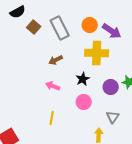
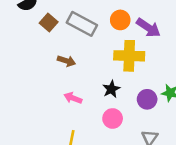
gray rectangle: (60, 28) -> (82, 24), turned -35
brown arrow: (56, 60) -> (66, 61), moved, turned -136

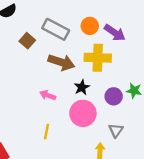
brown square: (49, 23) -> (27, 41), moved
brown arrow: (66, 61) -> (61, 62), moved, size x1.6
pink circle: (113, 118) -> (83, 113), size x1.5

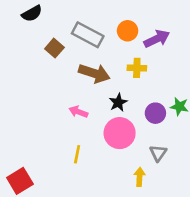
purple arrow: (115, 33) -> (157, 39), turned -60
yellow cross: (98, 58) -> (137, 68), size x0.6

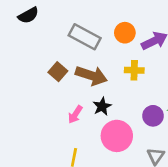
brown square: (54, 48) -> (58, 72), moved
black star: (118, 103) -> (102, 106), moved
pink arrow: (78, 112) -> (75, 114), turned -78

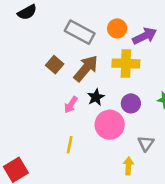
yellow cross: (134, 70) -> (126, 63), size x1.5
brown arrow: (91, 76) -> (86, 68), turned -68
purple circle: (153, 116) -> (131, 103), moved

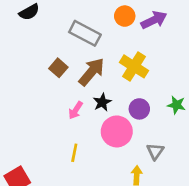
orange circle: (117, 28) -> (125, 16), moved
purple arrow: (145, 36) -> (154, 20), moved
yellow cross: (126, 63) -> (134, 66), turned 30

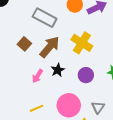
pink circle: (117, 131) -> (69, 105), moved
yellow line: (74, 153) -> (36, 108), turned 56

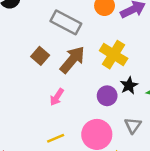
black star: (58, 70) -> (129, 85), moved
purple circle: (86, 75) -> (107, 96), moved
gray triangle: (98, 107) -> (133, 125), moved

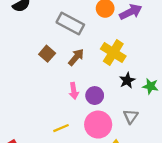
brown arrow: (72, 60) -> (76, 57), size x0.7
purple circle: (107, 96) -> (95, 96), moved
pink arrow: (57, 97) -> (74, 91), moved, turned -42

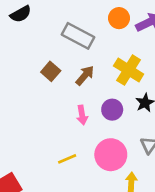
purple circle: (95, 96) -> (112, 110), moved

